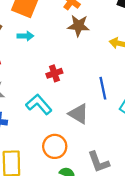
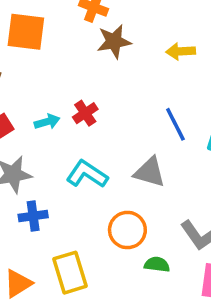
cyan arrow: (25, 36) -> (47, 122), moved
red cross: (54, 73) -> (85, 113), moved

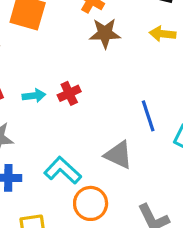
yellow arrow: (181, 51) -> (163, 34), moved
cyan L-shape: (87, 174) -> (63, 170), moved

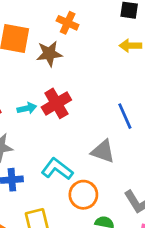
brown star: (105, 33) -> (49, 54), moved
red cross: (69, 93) -> (56, 103), size x1.5

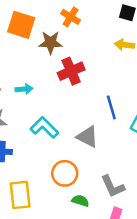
red cross: (56, 103) -> (71, 71), moved
cyan L-shape: (57, 169) -> (44, 127), moved

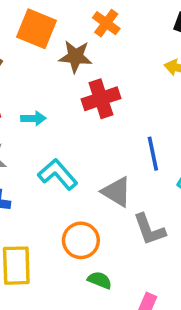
gray L-shape: (113, 186) -> (149, 229), moved

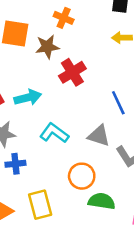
cyan arrow: (33, 118) -> (28, 98), size x1.5
green semicircle: (100, 280) -> (102, 201), size x1.5

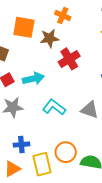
blue cross: (15, 164) -> (21, 145), moved
orange circle: (82, 176) -> (66, 152), moved

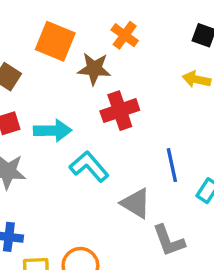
cyan L-shape: (54, 107) -> (89, 166), moved

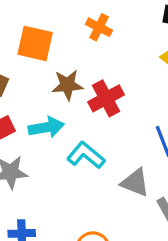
brown star: (94, 69) -> (68, 85), moved

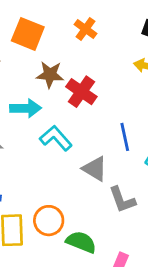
red cross: (106, 98) -> (81, 92), turned -36

